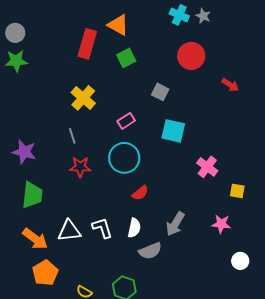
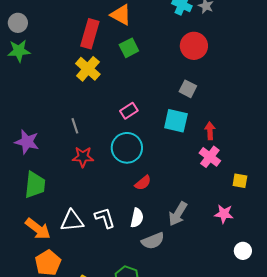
red arrow: (230, 85) -> (210, 131), moved, turned -126
gray square: (160, 92) -> (188, 89), moved
yellow cross: (83, 98) -> (88, 69), moved

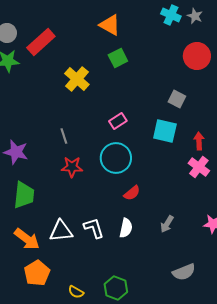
red rectangle: (90, 34) -> (41, 42), moved, turned 32
red circle: (194, 46) -> (197, 56), moved
gray arrow: (178, 214) -> (167, 224), size x0.7
gray semicircle: (153, 241) -> (184, 272), moved

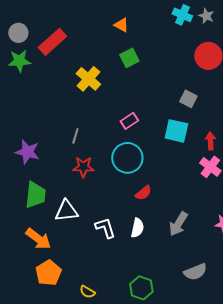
orange triangle: (110, 25) -> (121, 25), size x0.7
gray line: (64, 136) -> (75, 136), turned 35
gray arrow: (167, 224) -> (178, 224), size x1.4
white triangle: (61, 231) -> (66, 211), moved
green hexagon: (116, 288) -> (141, 288), moved

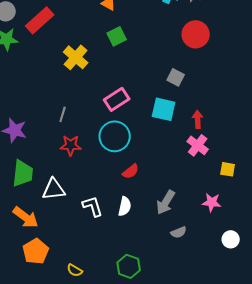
pink rectangle: (129, 121) -> (117, 99), size x1.4
gray semicircle: (195, 272) -> (179, 232), moved, size x0.7

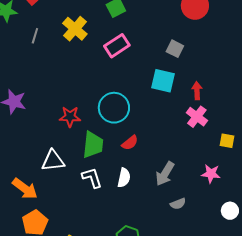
pink rectangle: (117, 99) -> (117, 46), moved
gray line: (63, 114) -> (35, 36), moved
green trapezoid: (23, 173) -> (93, 145), moved

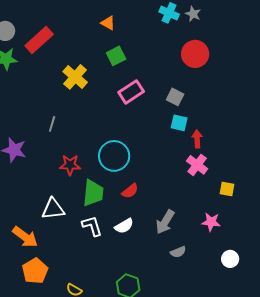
gray line: (35, 36) -> (52, 124), moved
pink rectangle: (117, 46) -> (131, 92), moved
cyan square: (163, 81) -> (179, 123), moved, size x0.7
white semicircle: (124, 178) -> (124, 226), turned 48

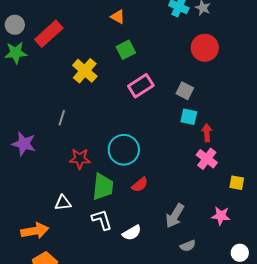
white triangle: (53, 209) -> (63, 203), size x0.7
white semicircle: (124, 226) -> (132, 233), moved
orange arrow: (25, 237) -> (35, 231), turned -48

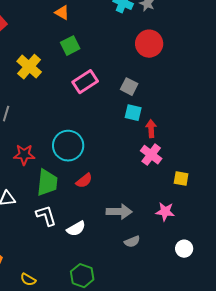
gray arrow: (175, 216) -> (119, 212), turned -120

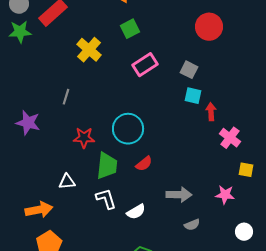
pink cross: (151, 155) -> (230, 138), moved
yellow square: (181, 179) -> (246, 170), moved

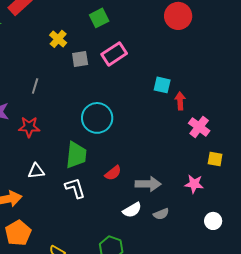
yellow cross: (89, 50) -> (58, 39), size x0.7
gray square: (189, 70) -> (80, 59), moved, turned -36
red star: (84, 138) -> (29, 127), moved
red semicircle: (144, 164) -> (113, 173), moved
white semicircle: (136, 212) -> (132, 210), moved

